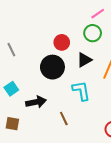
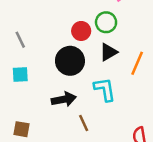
green circle: (93, 33) -> (106, 22), moved
cyan square: (11, 89) -> (20, 74), moved, turned 32
black arrow: (36, 102) -> (64, 99), moved

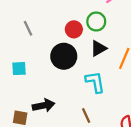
gray line: (20, 40) -> (28, 28), moved
black arrow: (64, 99) -> (44, 105), moved
brown line: (84, 123) -> (86, 116), moved

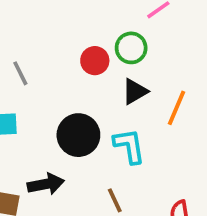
gray line: (28, 28) -> (20, 73), moved
black circle: (64, 56) -> (78, 135), moved

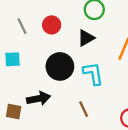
red circle: (95, 61) -> (52, 25), moved
black triangle: (135, 91) -> (86, 38), moved

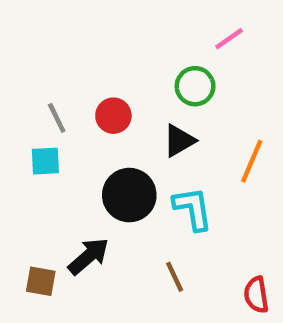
cyan square: (12, 59) -> (45, 161), moved
black arrow: (39, 98) -> (88, 256), turned -30

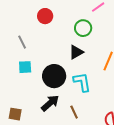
red circle: (113, 116) -> (45, 16), moved
cyan square: (45, 161) -> (25, 67), moved
black arrow: (88, 256) -> (50, 103), moved

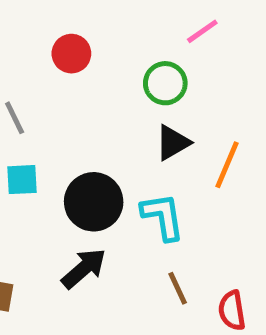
black triangle: (76, 52) -> (173, 143), moved
brown line: (74, 112) -> (178, 288), moved

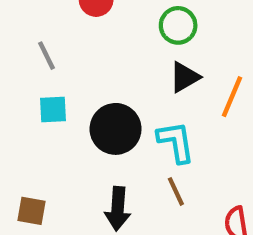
black arrow: (84, 268) -> (118, 209), moved, turned 135
brown line: (178, 288) -> (176, 191), moved

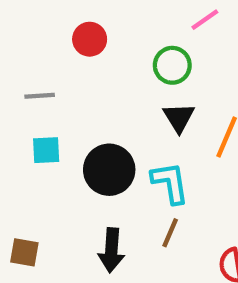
gray line: (47, 56) -> (40, 96), turned -68
black triangle: (185, 77) -> (179, 117), turned -32
brown line: (176, 191) -> (170, 233), turned 48

